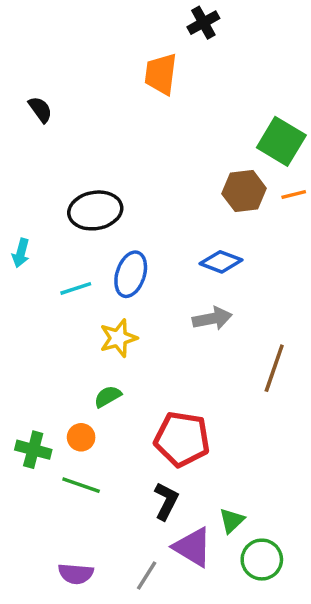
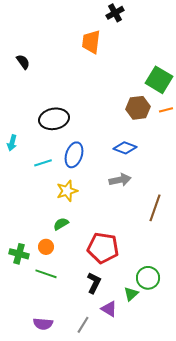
purple triangle: (193, 547) -> (109, 309), size x0.7
green circle: (262, 560) -> (148, 278), moved

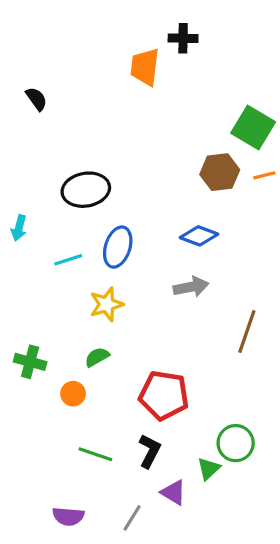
black cross: (115, 13) -> (183, 38), moved, turned 30
green cross: (19, 254) -> (30, 362), moved
green line: (46, 274) -> (95, 454), moved

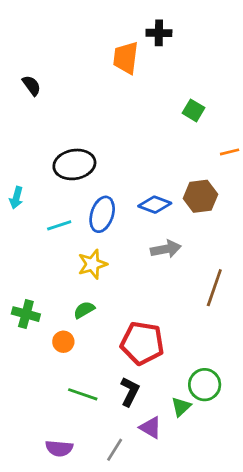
green square: (253, 128) -> (194, 110), moved, size x0.6
brown hexagon: (220, 172) -> (200, 196), moved
blue diamond: (199, 236) -> (155, 205), moved

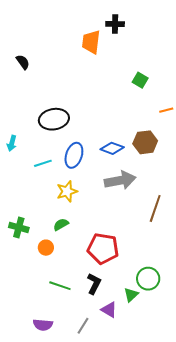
gray arrow: (166, 249) -> (120, 180), size x1.4

